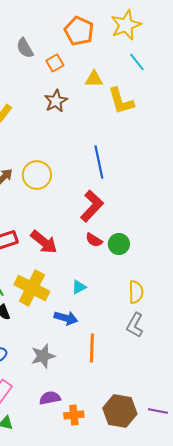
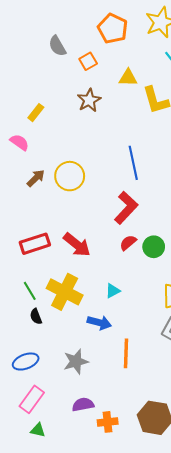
red semicircle: (94, 240) -> (128, 243), turned 108

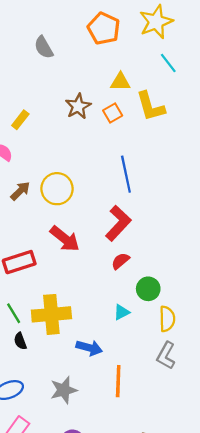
orange square: (88, 61) -> (113, 113), moved
red arrow: (77, 245) -> (65, 239), moved
green circle: (154, 247) -> (148, 289), moved
cyan triangle: (113, 291) -> (122, 312), moved
yellow cross: (65, 292) -> (51, 314), turned -32

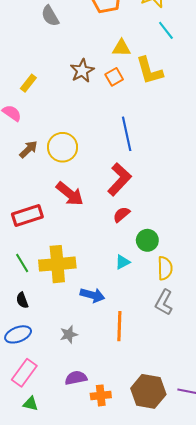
black semicircle: (20, 341) -> (22, 300), moved
gray star: (64, 390) -> (69, 334), size x0.7

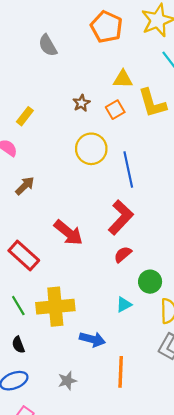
brown star: (82, 71) -> (81, 103), size x0.7
yellow circle: (63, 147) -> (91, 149), moved
red rectangle: (27, 215) -> (24, 255), turned 60

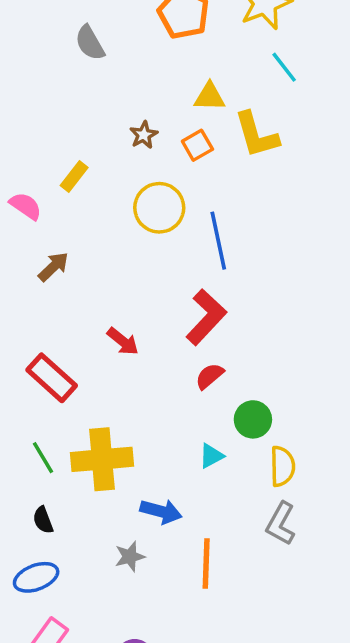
yellow rectangle: (25, 116) -> (74, 177), moved
red arrow: (68, 233) -> (123, 341), size x0.7
gray star: (67, 381) -> (130, 557), moved

